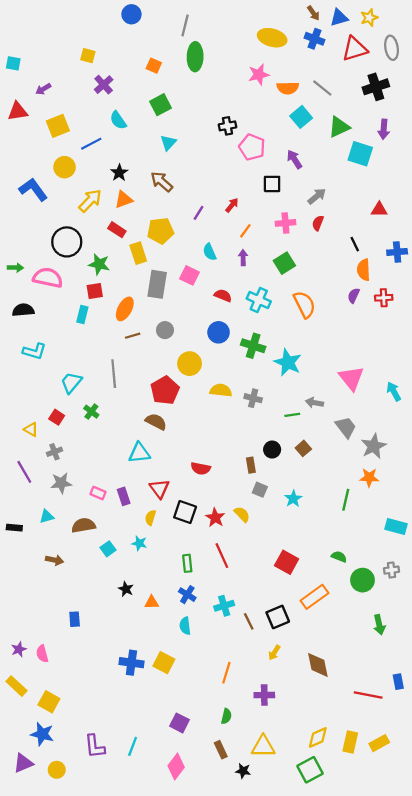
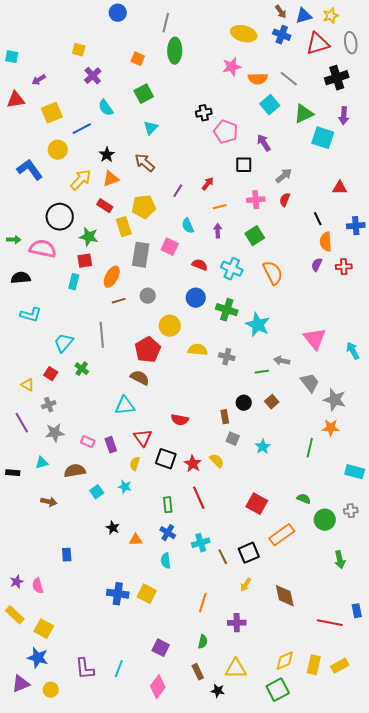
orange line: (245, 231) -> (220, 207), turned 40
gray star: (374, 446) -> (335, 400), turned -30

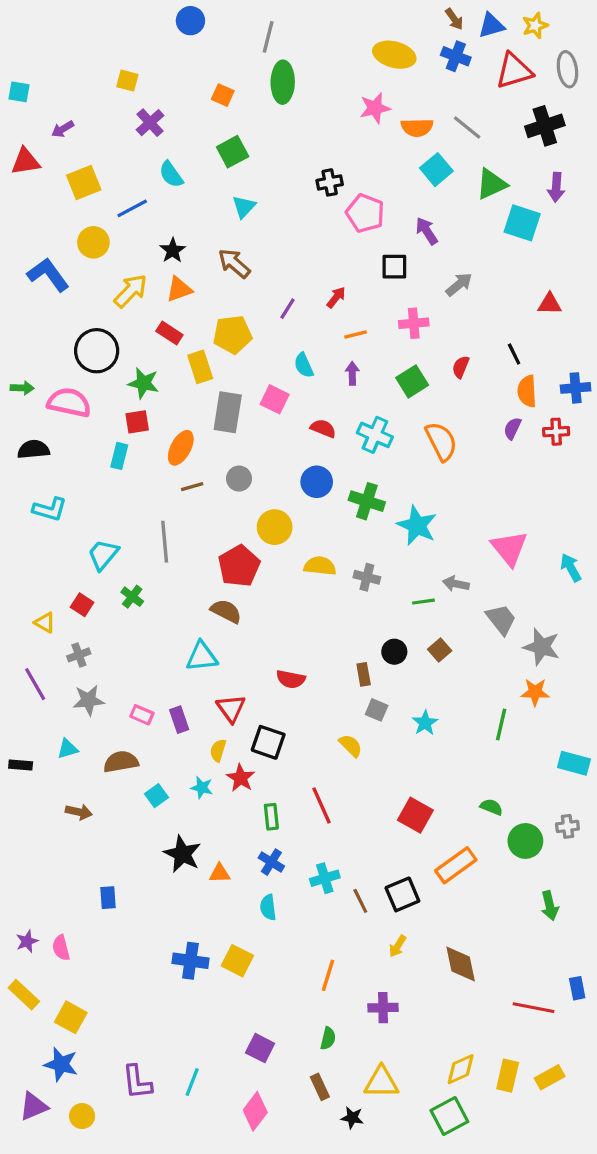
red semicircle: (285, 200) -> (461, 367), moved
blue cross: (356, 226) -> (576, 388), moved
red star: (193, 464) -> (241, 778), moved
black star: (113, 528) -> (182, 854), size x1.6

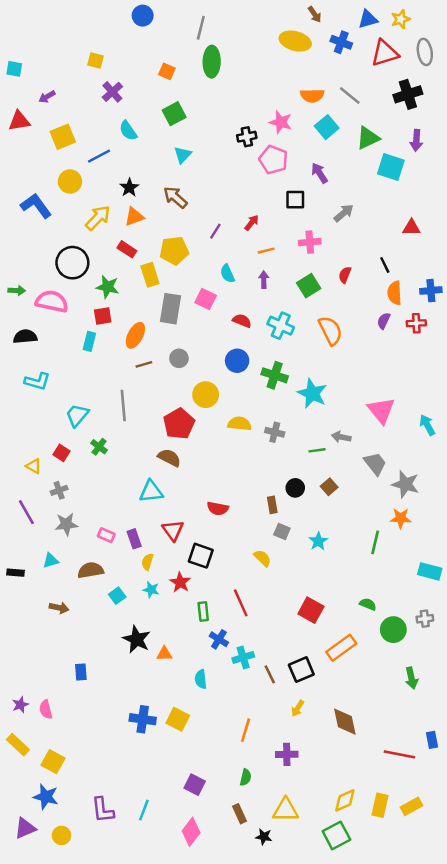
brown arrow: (454, 19) -> (315, 14), moved
pink star: (375, 108) -> (281, 122), moved, turned 30
yellow semicircle: (218, 750) -> (147, 562), moved
blue cross: (271, 862) -> (219, 639), moved

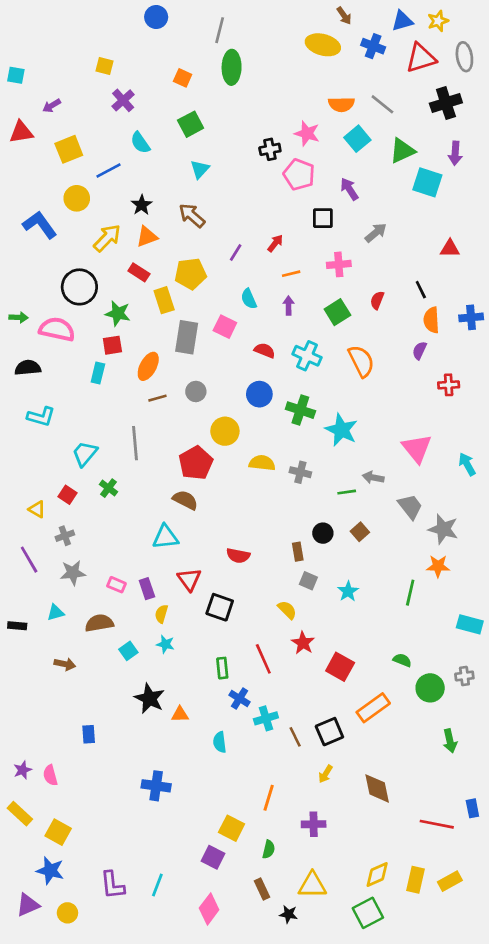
red cross: (416, 323) -> (449, 385), moved
red star: (180, 582) -> (303, 643), moved
yellow square: (178, 719) -> (232, 828), moved

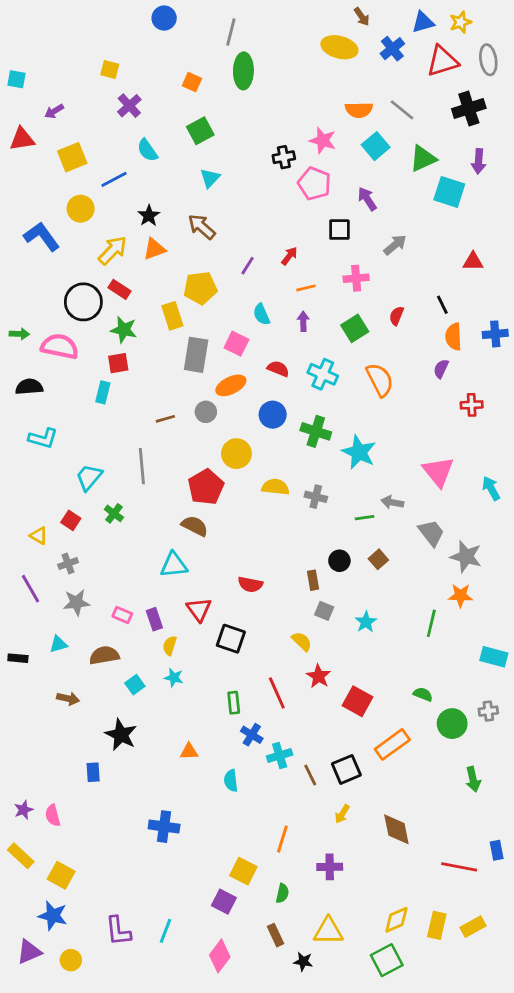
blue cross: (373, 46) -> (392, 49), turned 30
red rectangle: (139, 272) -> (120, 289), moved
orange ellipse: (148, 366) -> (231, 385), moved, turned 36
black star: (150, 698) -> (121, 735), moved

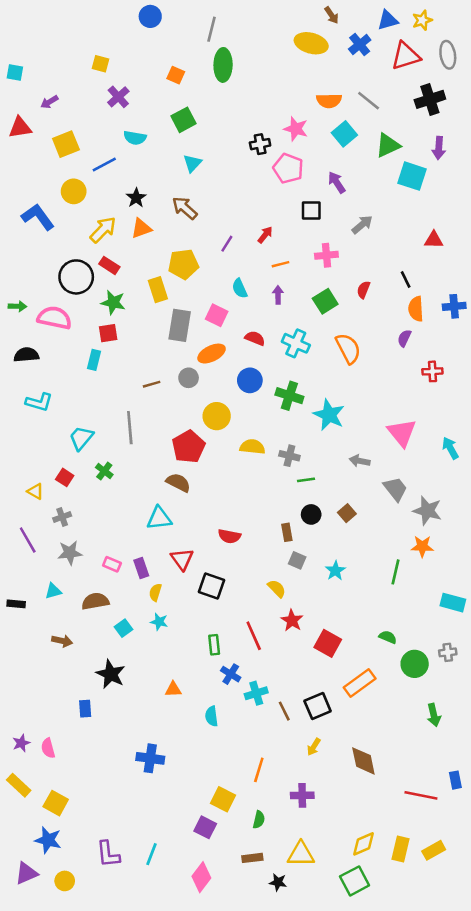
cyan semicircle: (147, 150) -> (135, 138), turned -45
green line: (364, 518) -> (306, 480), moved
brown rectangle: (275, 935) -> (252, 858), turned -72

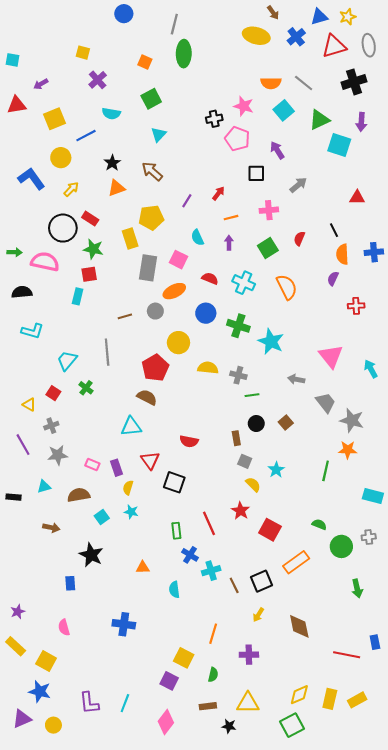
yellow arrow: (103, 230) -> (71, 189), moved, size x0.7
yellow semicircle: (277, 589) -> (253, 484), moved
pink semicircle: (48, 748) -> (64, 627), moved

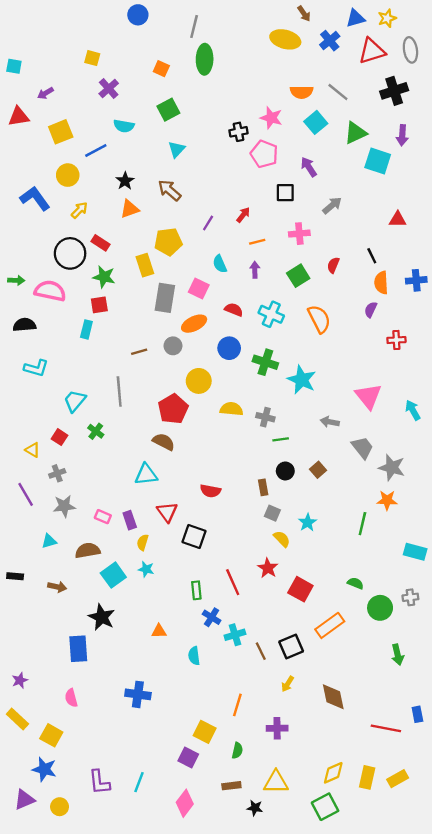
black rectangle: (13, 497) -> (15, 576), moved
cyan square: (102, 517) -> (113, 575), size x1.5
blue rectangle: (70, 583) -> (78, 649), size x1.6

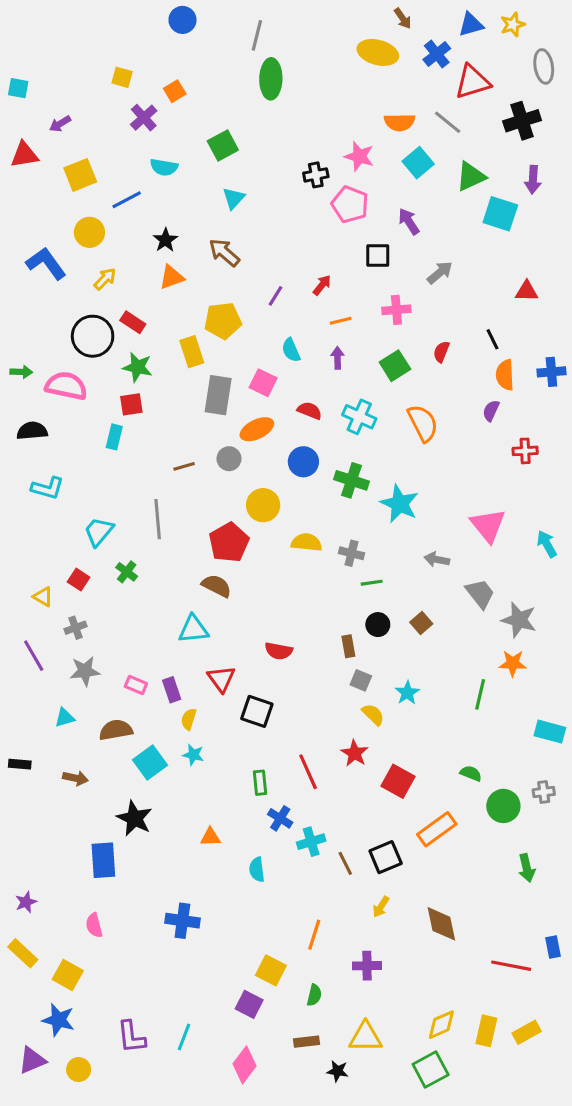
red triangle: (372, 51) -> (472, 82), moved
orange square: (161, 69) -> (175, 91), moved, turned 35

